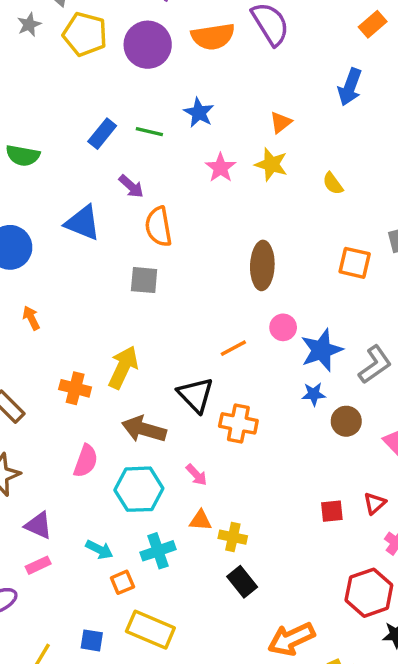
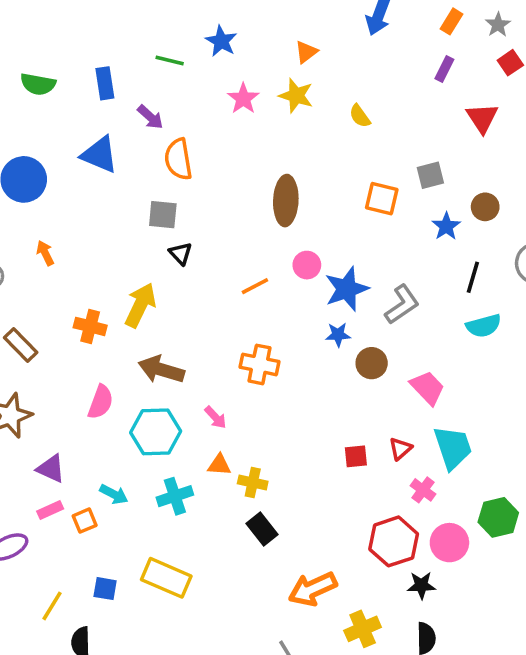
blue rectangle: (102, 134) -> (105, 83), moved, turned -48
black triangle: (196, 395) -> (180, 253), moved, size x0.6
orange square: (122, 582) -> (85, 521), moved

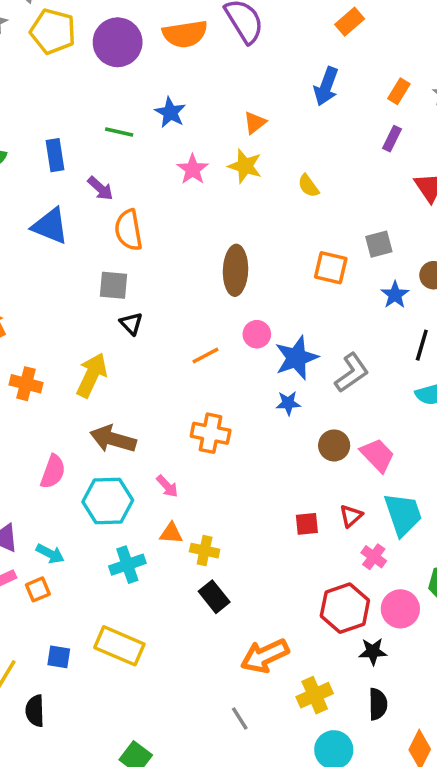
orange cross: (90, 326) -> (26, 384), moved
brown circle: (372, 363) -> (334, 445), moved
cyan arrow: (114, 494) -> (50, 554), moved

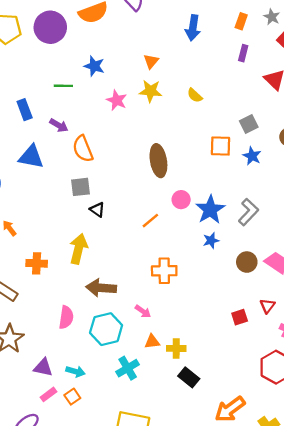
blue star: (395, 295) -> (252, 156), moved

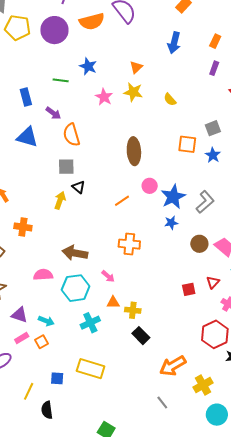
yellow arrow: (78, 249) -> (60, 200), moved, size x0.7
pink semicircle: (66, 317) -> (43, 275), turned -108

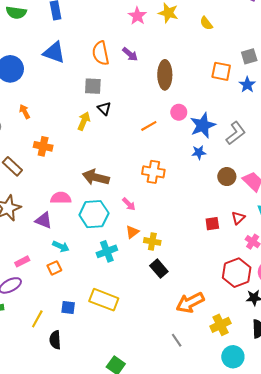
purple arrow: (53, 113) -> (130, 54), moved
orange triangle: (113, 302) -> (132, 232), turned -40
purple triangle: (20, 315) -> (44, 220), moved
pink rectangle: (22, 338) -> (22, 261), moved

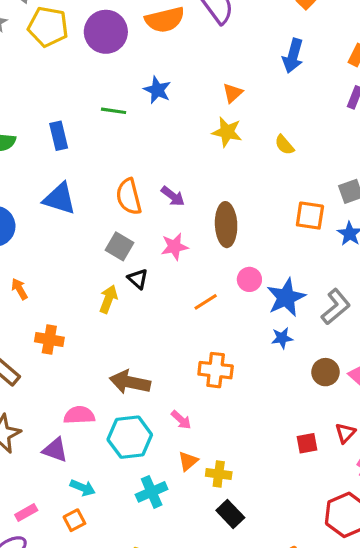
pink star: (137, 16) -> (174, 247), moved, turned 30
gray square: (93, 86) -> (119, 246), turned 30

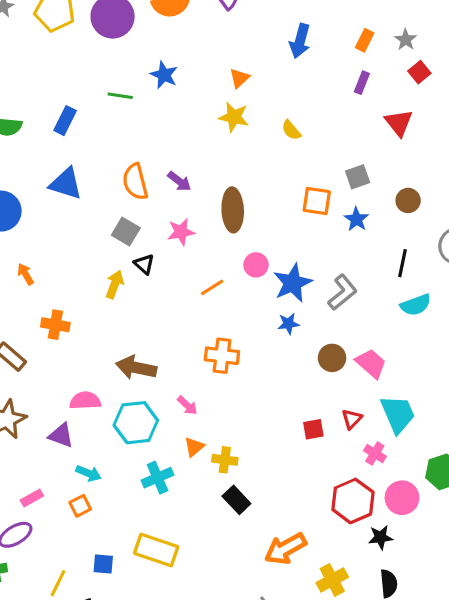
blue rectangle: (59, 136) -> (65, 121), turned 40

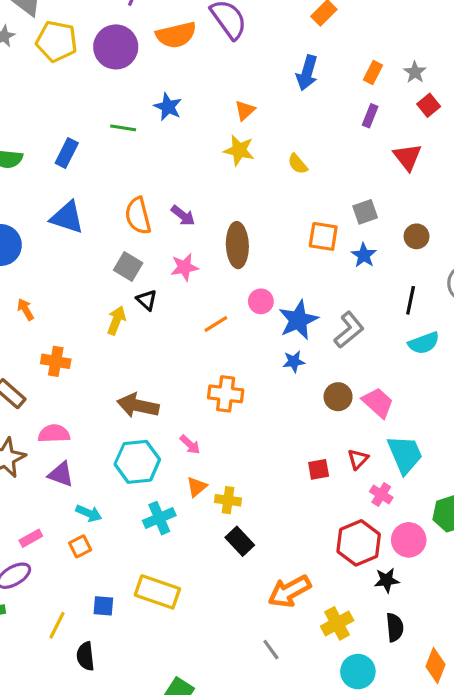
pink semicircle: (85, 401) -> (54, 434), moved

